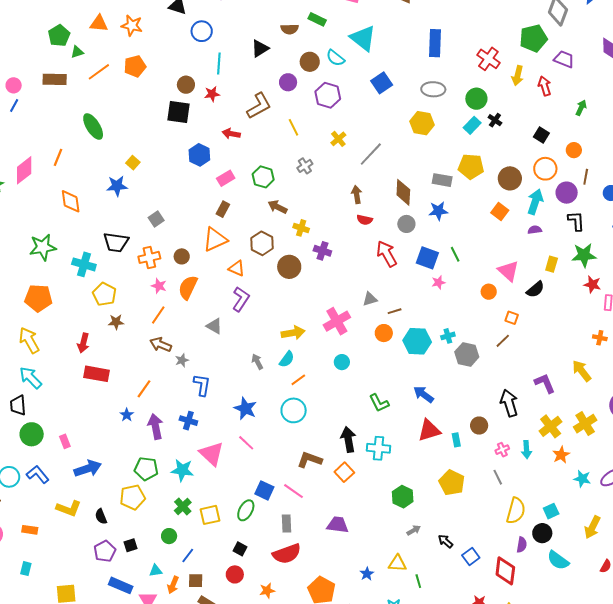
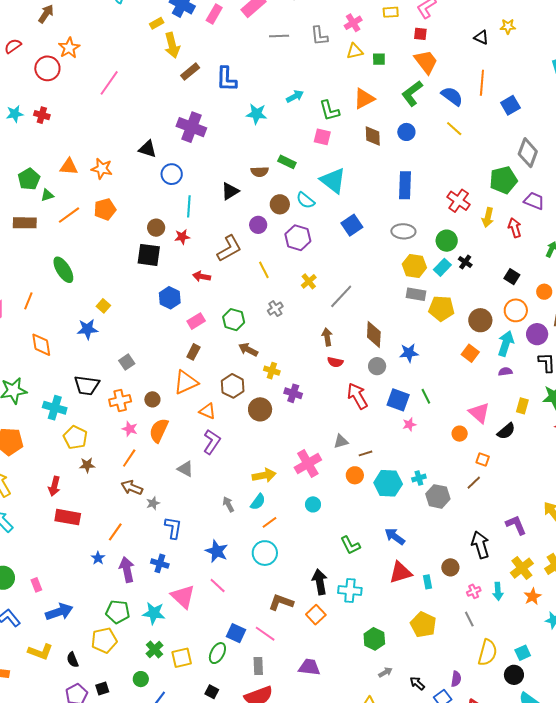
yellow hexagon: (422, 123) -> (414, 266), moved
gray rectangle: (442, 180) -> (416, 294), moved
purple semicircle: (522, 545) -> (456, 679), moved

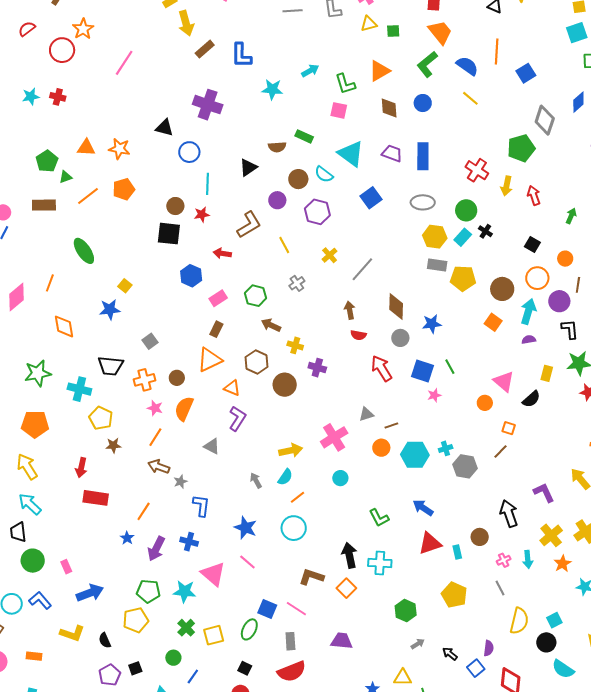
purple trapezoid: (534, 201) -> (392, 153), moved
purple arrow: (127, 570) -> (156, 549), turned -140

